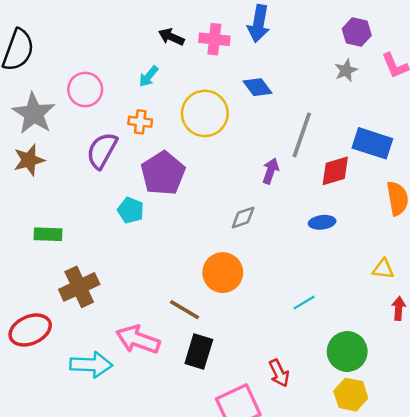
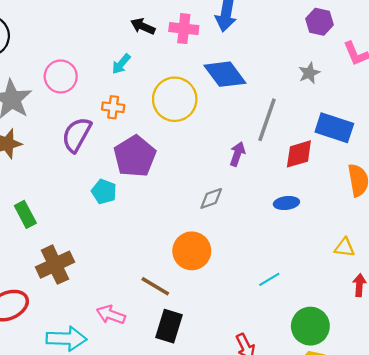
gray star: (346, 70) -> (309, 73), moved
blue diamond: (257, 87) -> (225, 74), size x1.5
green rectangle: (48, 234) -> (25, 214), turned 60
pink arrow: (138, 340) -> (111, 315), size x0.7

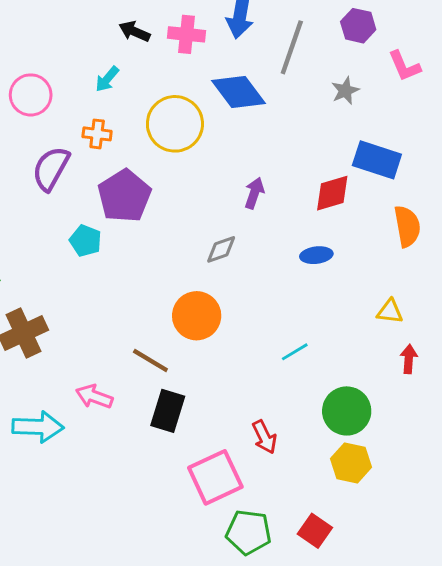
gray line: (267, 120) -> (292, 47), moved

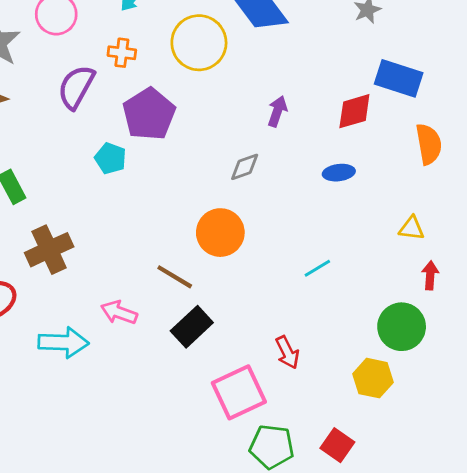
black rectangle: (168, 411) -> (192, 327), turned 30
green circle: (347, 411) -> (402, 327), moved

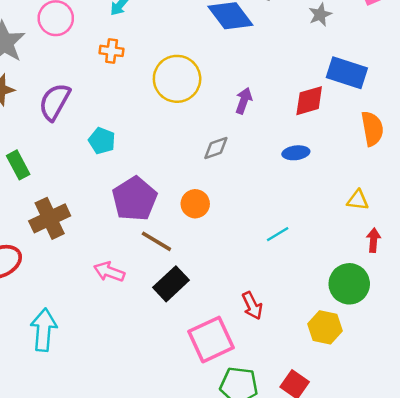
yellow circle: (199, 43) -> (177, 79), moved
purple semicircle: (76, 87) -> (55, 102), moved
purple pentagon: (149, 114) -> (135, 199), moved
orange circle: (220, 233) -> (195, 204), size x0.7
cyan arrow: (63, 342) -> (44, 330), moved, turned -87

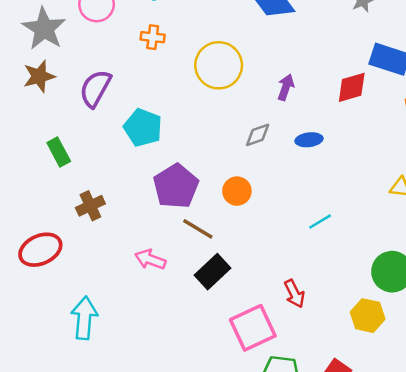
cyan pentagon: (102, 141) -> (143, 128), size x1.4
blue ellipse: (296, 153) -> (309, 140), moved
brown cross: (50, 218) -> (90, 206), size x0.7

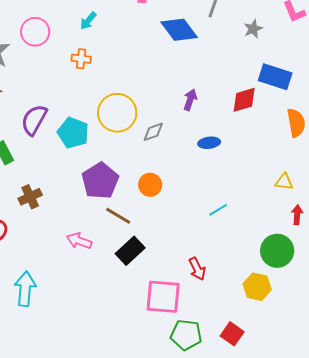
yellow circle: (219, 65) -> (117, 113), moved
purple semicircle: (95, 88) -> (34, 120), moved
gray diamond: (258, 135) -> (153, 132), moved
pink square: (253, 328) -> (163, 297), turned 30

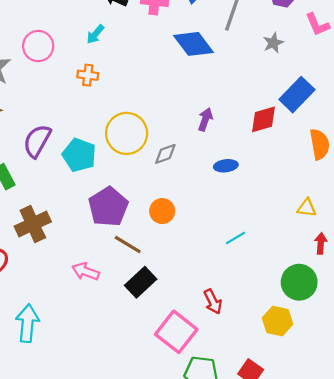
blue rectangle: (275, 77) -> (297, 95), turned -64
brown cross: (30, 197) -> (33, 224), size x1.4
pink square: (163, 297) -> (176, 332), turned 33

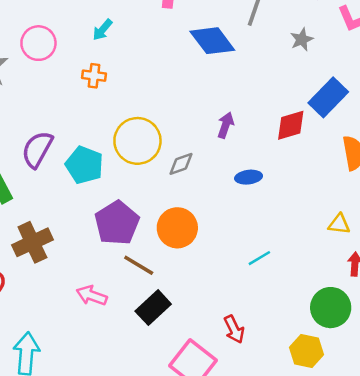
orange circle: (162, 211) -> (177, 228), size x1.4

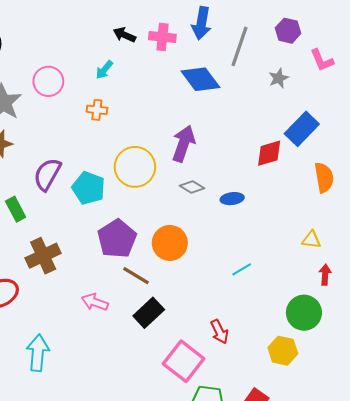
purple arrow: (226, 125) -> (184, 144), moved, size x1.6
gray diamond: (181, 164) -> (192, 187), moved, turned 50

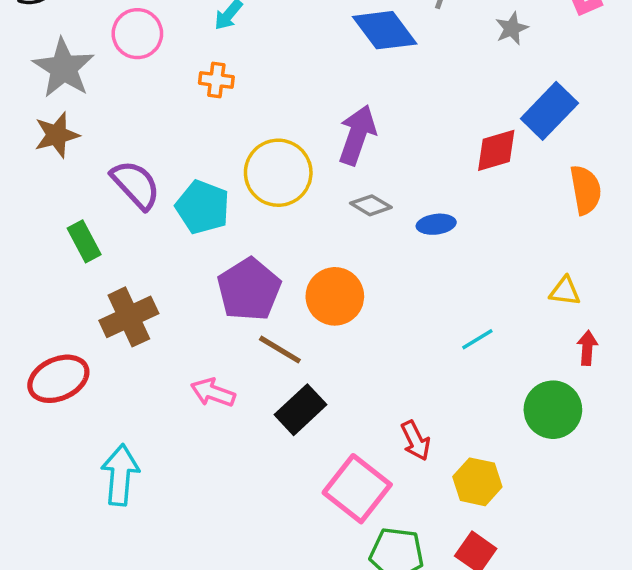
purple semicircle: (47, 174) -> (136, 185), turned 108
cyan line: (242, 269) -> (477, 339), moved
yellow hexagon: (283, 351) -> (477, 482), moved

